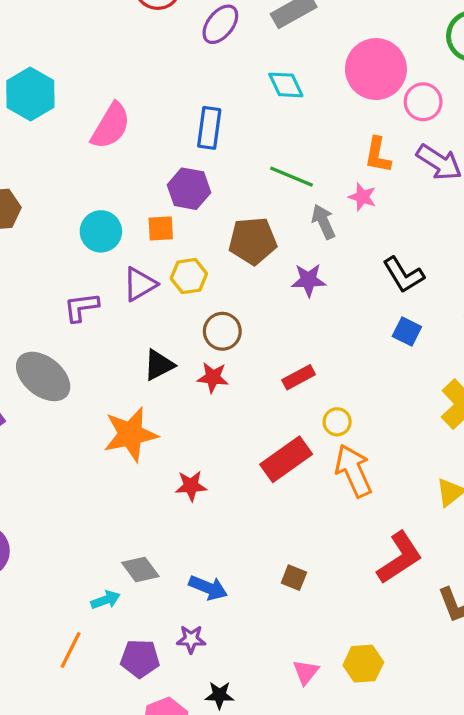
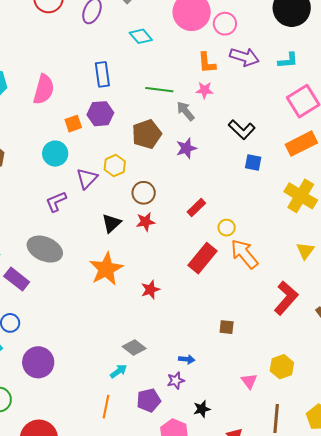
orange square: (161, 228) -> (73, 124), moved
blue arrow: (208, 588) -> (187, 359), moved, size x0.7

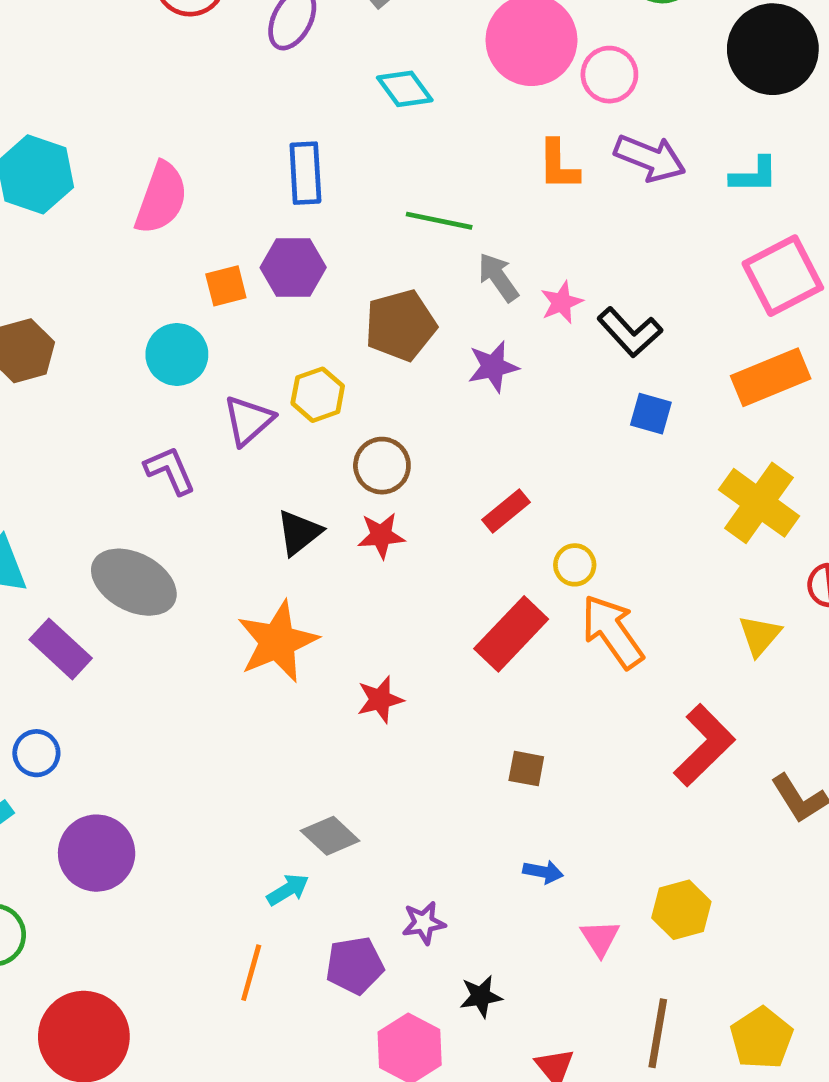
pink star: (205, 90) -> (562, 302), moved, turned -30
purple L-shape: (56, 202) -> (170, 470), turned 85
brown square: (227, 327) -> (526, 769), moved
blue arrow: (187, 359) -> (543, 872), moved

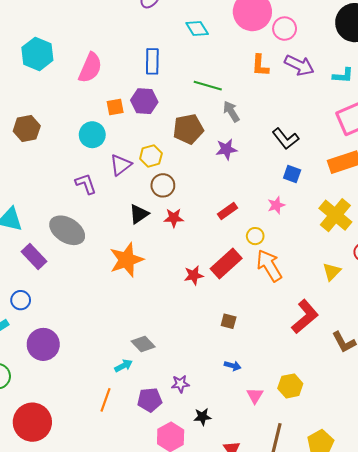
pink star: (562, 302) -> (276, 205), moved
brown circle: (382, 466) -> (163, 185), moved
red star: (380, 700) -> (194, 275), moved

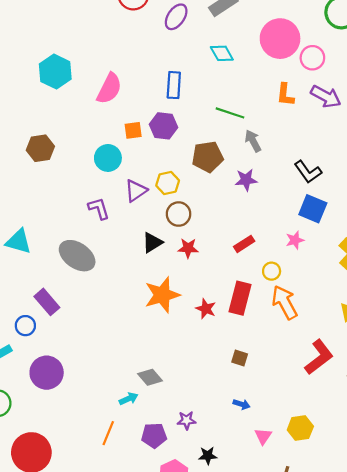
blue square: (292, 174) -> (313, 209), size x1.5
purple rectangle: (34, 256) -> (47, 302), moved
orange star: (126, 260) -> (162, 295), moved
red rectangle: (226, 264) -> (240, 298), turned -36
red star: (194, 275) -> (206, 309), turned 30

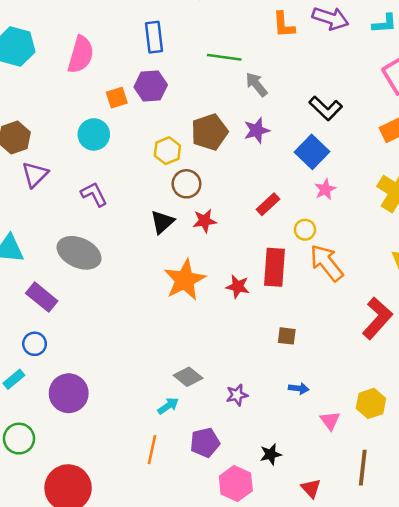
brown pentagon: (208, 157) -> (209, 132), moved
purple triangle: (136, 191) -> (35, 174), moved
blue square: (313, 209) -> (312, 152), moved, turned 32
purple rectangle: (47, 302) -> (42, 297), moved
purple star: (186, 420) -> (237, 395), moved

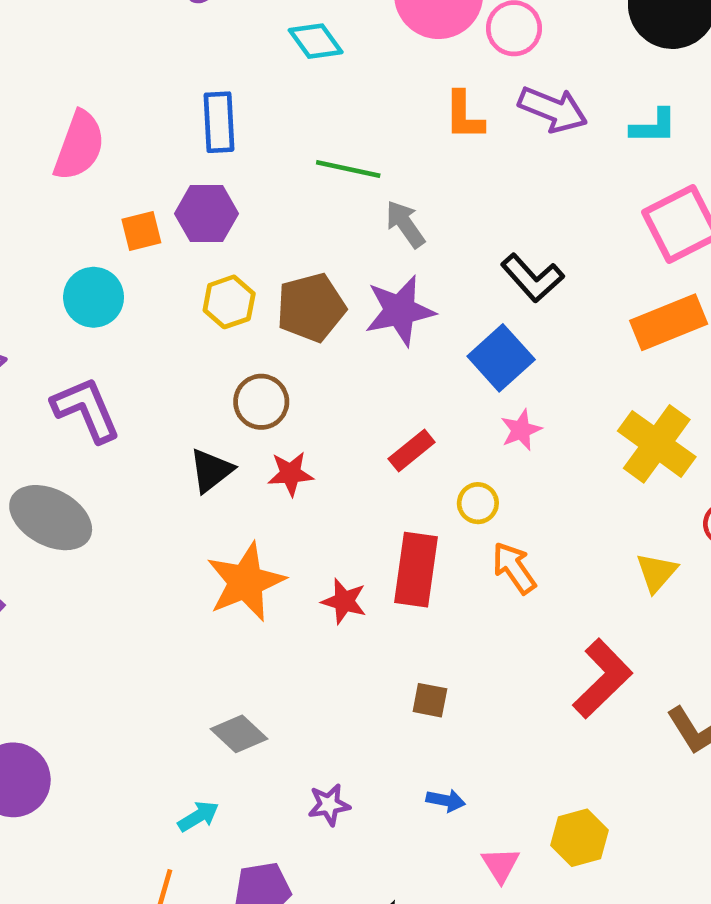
purple star: (257, 130) -> (400, 311), size x1.4
yellow hexagon: (167, 151) -> (229, 302), moved
purple L-shape: (94, 194) -> (86, 410), size x1.4
orange arrow: (327, 263) -> (514, 568), size x0.7
gray diamond: (188, 377) -> (239, 734), moved

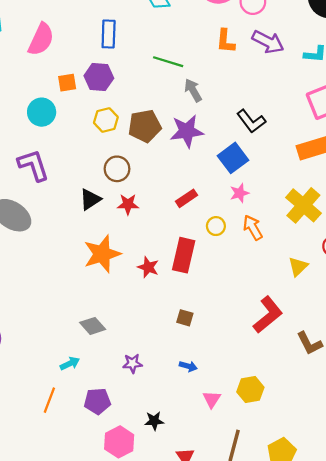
orange arrow: (514, 568) -> (253, 228), moved

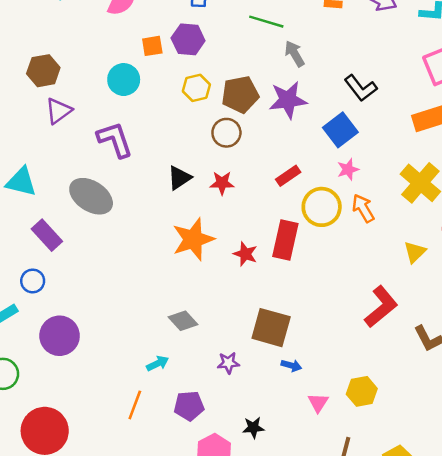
brown circle: (117, 169) -> (226, 133), moved
yellow circle: (216, 226) -> (322, 207), size x1.8
brown square: (185, 318) -> (271, 328), moved, size x2.0

